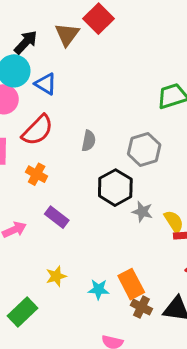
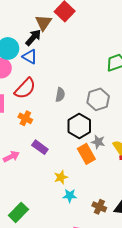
black arrow: (26, 42) -> (33, 38), moved
yellow star: (56, 276) -> (61, 177), moved
orange rectangle: (131, 284) -> (86, 154), moved

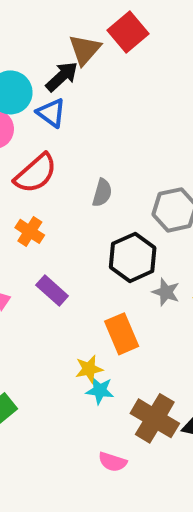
orange rectangle: (86, 154) -> (122, 334), moved
yellow star: (61, 177) -> (89, 369), moved
brown cross: (99, 207) -> (155, 418), size x1.6

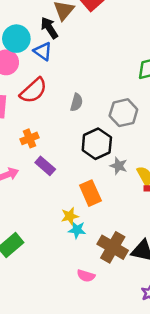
black arrow: (62, 76) -> (49, 28), turned -80
orange cross: (30, 231) -> (30, 138), moved, turned 36

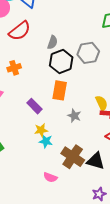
black hexagon: (97, 144) -> (61, 62), moved
purple rectangle: (45, 166) -> (34, 106), moved
gray star: (119, 166) -> (74, 116), moved
orange rectangle: (90, 193) -> (60, 90), moved, turned 30

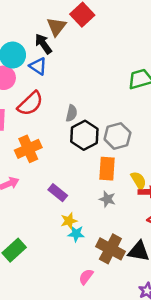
gray hexagon: (88, 53) -> (117, 136), moved
orange cross: (14, 68) -> (28, 149), size x1.5
orange rectangle: (60, 90) -> (107, 169), moved
pink semicircle: (50, 177) -> (86, 277), turned 112

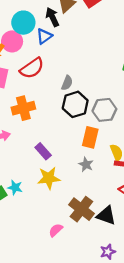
blue triangle: (38, 66) -> (44, 36), turned 42
yellow star: (69, 221) -> (49, 178), size x1.5
cyan star: (76, 234) -> (15, 188), moved

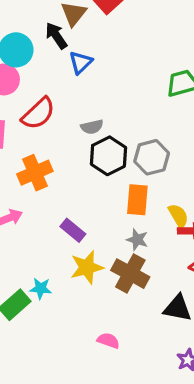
blue triangle: (44, 36) -> (81, 62), moved
gray semicircle: (67, 83) -> (92, 127), turned 64
brown cross: (81, 209) -> (130, 274), moved
pink semicircle: (56, 230) -> (108, 341), turned 72

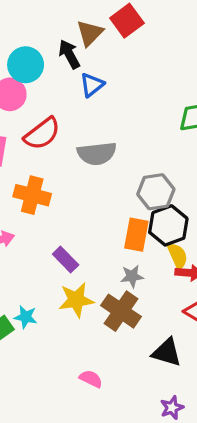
gray semicircle: (92, 127) -> (97, 153), size x1.6
black hexagon: (108, 156) -> (168, 225), moved
orange cross: (35, 173) -> (32, 195), turned 32
gray star: (137, 240) -> (132, 276), turned -30

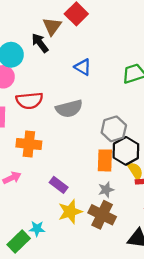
blue triangle: (92, 85) -> (83, 67), moved, turned -42
red semicircle: (42, 134) -> (29, 101), turned 40

